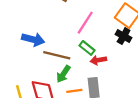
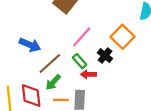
black cross: (124, 36) -> (105, 56), moved
brown line: (57, 55) -> (50, 63), turned -65

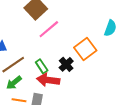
pink line: (82, 37) -> (49, 29), moved
red arrow: (88, 74) -> (48, 80), size x1.5

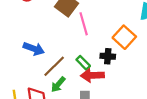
pink line: (49, 29) -> (84, 24), turned -55
black cross: (66, 64) -> (108, 56), turned -32

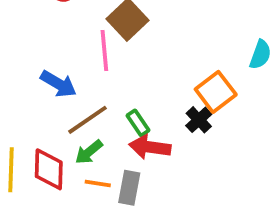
pink line: (84, 24) -> (104, 50), moved
black cross: (108, 56) -> (199, 120), moved, turned 32

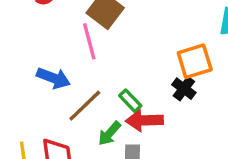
orange square: (216, 92) -> (195, 61), turned 30
green arrow: (89, 152) -> (109, 133), moved

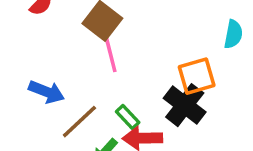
pink line: (89, 41) -> (110, 53), moved
black cross: (184, 89) -> (185, 105), size x1.6

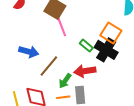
orange square: (197, 76) -> (111, 33), turned -35
green rectangle: (128, 117) -> (86, 46), moved

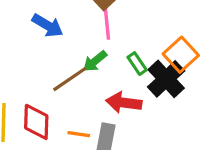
blue arrow: (29, 52) -> (48, 25), moved
green arrow: (65, 81) -> (95, 61), moved

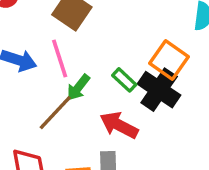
pink line: (107, 22) -> (60, 59), moved
red arrow: (124, 103) -> (119, 125), turned 32

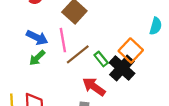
green arrow: (78, 87) -> (37, 58), moved
brown line: (55, 113) -> (78, 54), moved

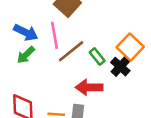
black cross: (122, 68) -> (120, 67), size x0.7
red arrow: (94, 87) -> (89, 87), turned -35

